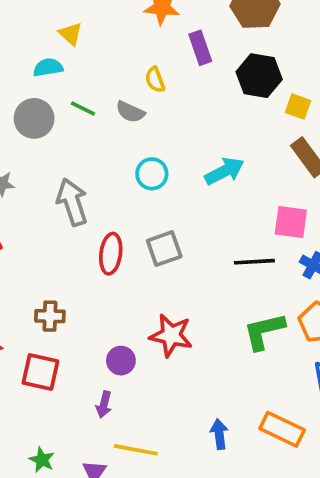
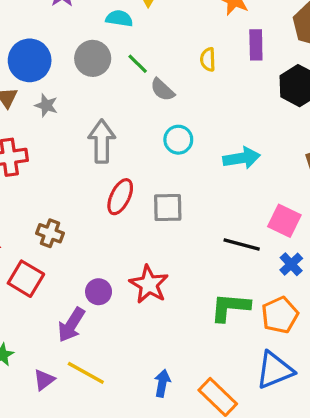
gray semicircle: (130, 112) -> (162, 90), moved
purple arrow: (104, 405) -> (71, 325), size x1.5

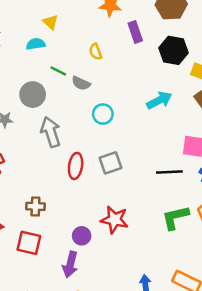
gray circle: (93, 58) -> (33, 94), moved
yellow semicircle: (208, 59) -> (96, 52), moved
cyan arrow: (242, 158) -> (159, 100), moved

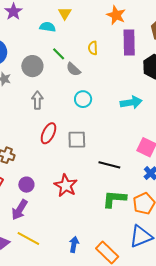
purple rectangle: (135, 32) -> (129, 42), size x1.4
gray arrow: (51, 132) -> (37, 100), size x0.7
black line: (169, 172) -> (109, 165), moved
purple circle: (82, 236) -> (26, 185), moved

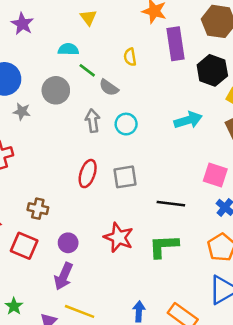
cyan semicircle: (48, 27) -> (68, 49), moved
gray arrow: (37, 100) -> (93, 121), moved
green L-shape: (114, 199) -> (164, 246), moved

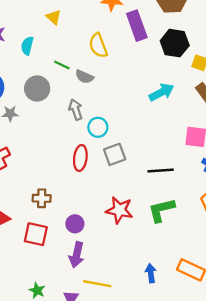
cyan semicircle: (68, 49) -> (27, 46), moved, turned -66
yellow semicircle: (130, 57) -> (98, 45), size x1.5
cyan circle: (126, 124) -> (98, 127), moved

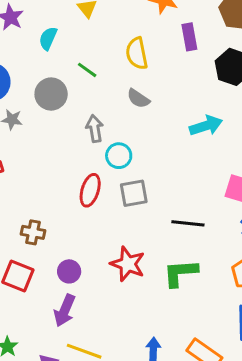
purple rectangle: (137, 26) -> (189, 37), size x0.7
gray semicircle: (84, 77) -> (138, 99), moved

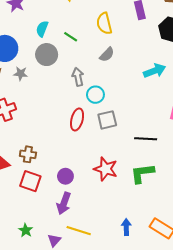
cyan semicircle: (48, 38) -> (42, 29), moved
gray semicircle: (138, 99) -> (107, 55), turned -77
brown cross: (33, 232) -> (28, 154), moved

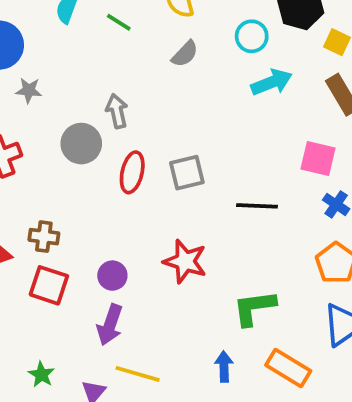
gray circle: (47, 55) -> (81, 144), moved
gray arrow: (78, 77) -> (117, 111), moved
cyan circle: (95, 95) -> (252, 36), moved
green L-shape: (142, 173) -> (254, 308), moved

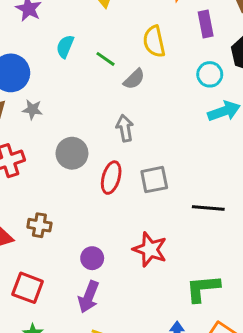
gray semicircle: (185, 54) -> (134, 79), moved
gray arrow: (117, 111) -> (125, 128), moved
red square: (49, 285) -> (28, 288), moved

